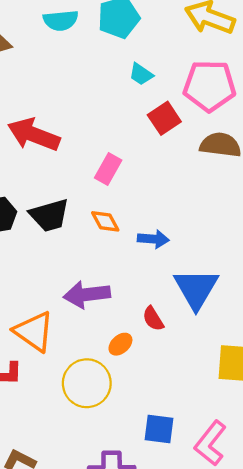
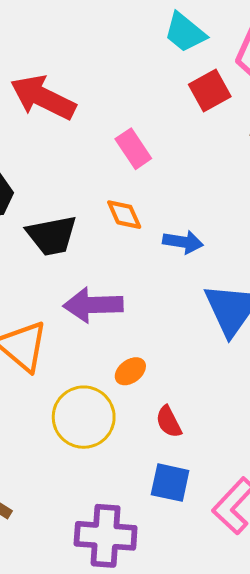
cyan trapezoid: (141, 74) -> (185, 32), size x1.4
pink rectangle: (108, 169) -> (133, 149), turned -68
black trapezoid: (49, 215) -> (52, 235), moved
red semicircle: (153, 319) -> (169, 422), moved

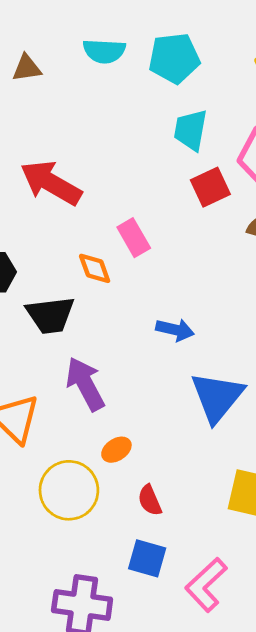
cyan trapezoid: (185, 32) -> (191, 130), turned 57
orange diamond: (124, 215) -> (95, 268), moved
purple arrow: (93, 305) -> (85, 384), turned 60

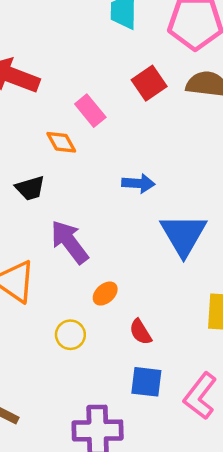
red square: (210, 187) -> (149, 83), moved
black trapezoid: (50, 315) -> (30, 188), size x0.7
yellow circle: (69, 490) -> (70, 335), size x0.6

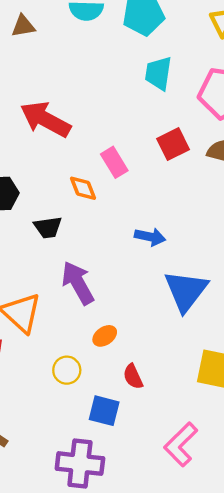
blue square: (146, 382) -> (104, 411), moved

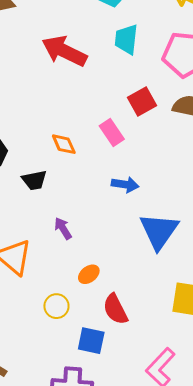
red arrow: (45, 119) -> (64, 51), moved
pink rectangle: (114, 162) -> (112, 133), moved
purple arrow: (78, 283) -> (63, 228), size x0.6
red semicircle: (133, 377) -> (115, 309), size x1.4

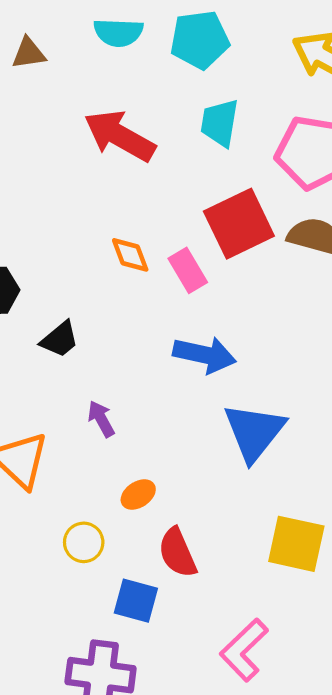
red square: (142, 102) -> (239, 224), size x1.5
orange diamond: (64, 144) -> (130, 255), moved
black trapezoid: (34, 180) -> (60, 339), turned -32
blue arrow: (125, 185) -> (204, 355), size x1.4

